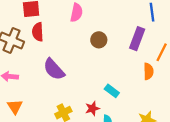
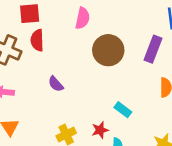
brown circle: (99, 40) -> (108, 50), size x1.6
purple semicircle: (54, 69) -> (56, 84), size x0.6

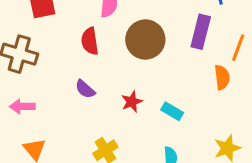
red semicircle: (37, 40) -> (90, 41), moved
red star: (100, 130) -> (132, 102), moved

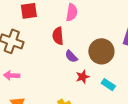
brown circle: (145, 40) -> (101, 51), moved
purple semicircle: (85, 89) -> (71, 56), moved

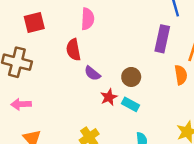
brown circle: (101, 51) -> (131, 77), moved, size x0.6
cyan rectangle: (108, 85) -> (131, 104), moved

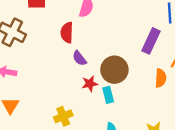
brown circle: (131, 77) -> (114, 70), size x1.5
cyan rectangle: (131, 104) -> (108, 95), turned 35

